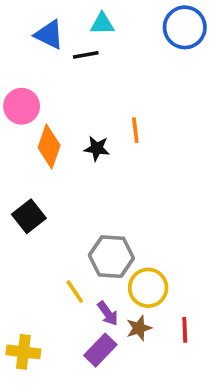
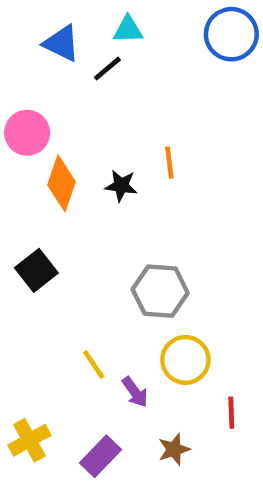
black line: (86, 55) -> (107, 69), turned -30
gray hexagon: (111, 257) -> (160, 291), moved
brown star: (139, 328) -> (174, 449), moved
purple rectangle: (100, 350) -> (101, 456), moved
yellow cross: (23, 352) -> (29, 440), turned -36

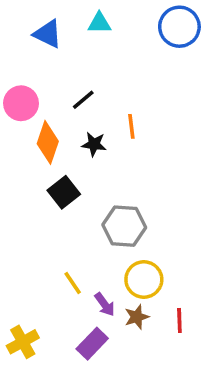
black line: (107, 69) -> (83, 100), moved
black square: (36, 270) -> (64, 192), moved
brown star: (174, 449) -> (137, 317), moved
purple rectangle: (101, 456) -> (92, 344), moved

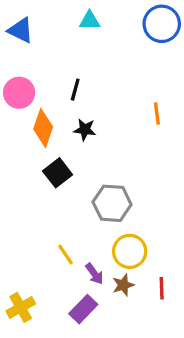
blue triangle: (48, 34) -> (21, 30), moved
black line: (83, 100) -> (75, 90), turned -35
orange line: (131, 126) -> (157, 114), moved

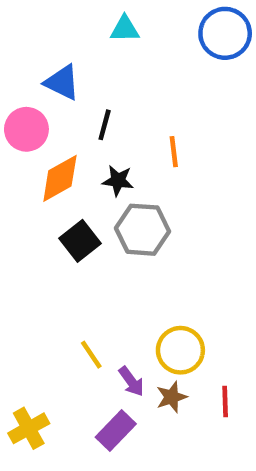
blue triangle: (21, 30) -> (62, 82), moved
orange line: (157, 114) -> (174, 152), moved
orange diamond: (43, 128) -> (60, 178), turned 42
gray hexagon: (112, 203) -> (143, 230), moved

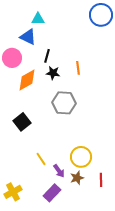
cyan triangle: (125, 29) -> (38, 19), moved
black star: (118, 181) -> (53, 73), moved
black square: (80, 241) -> (22, 122), moved

